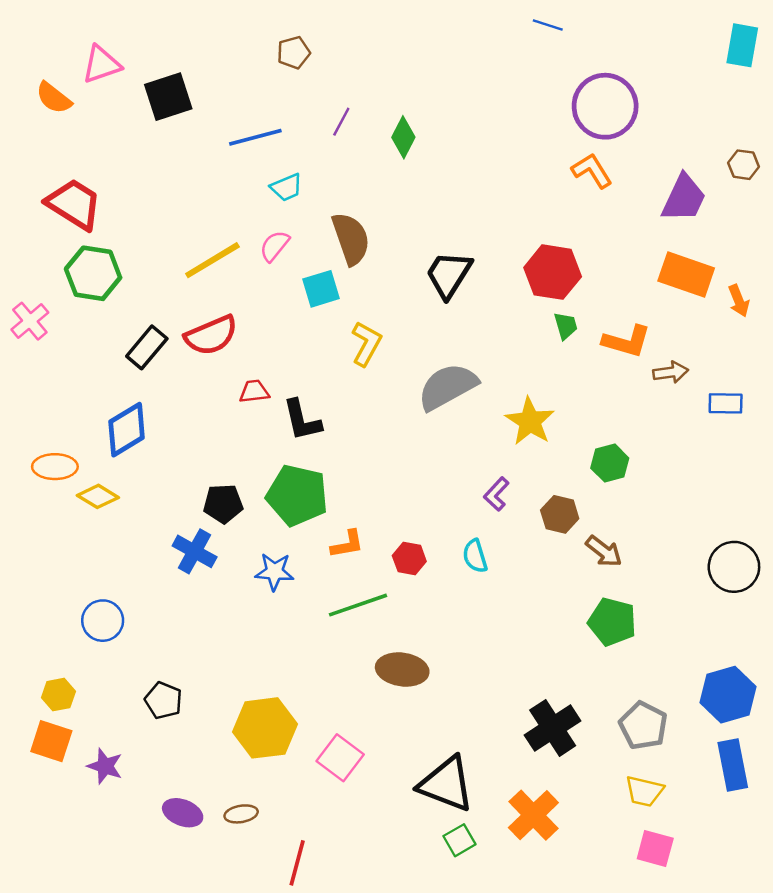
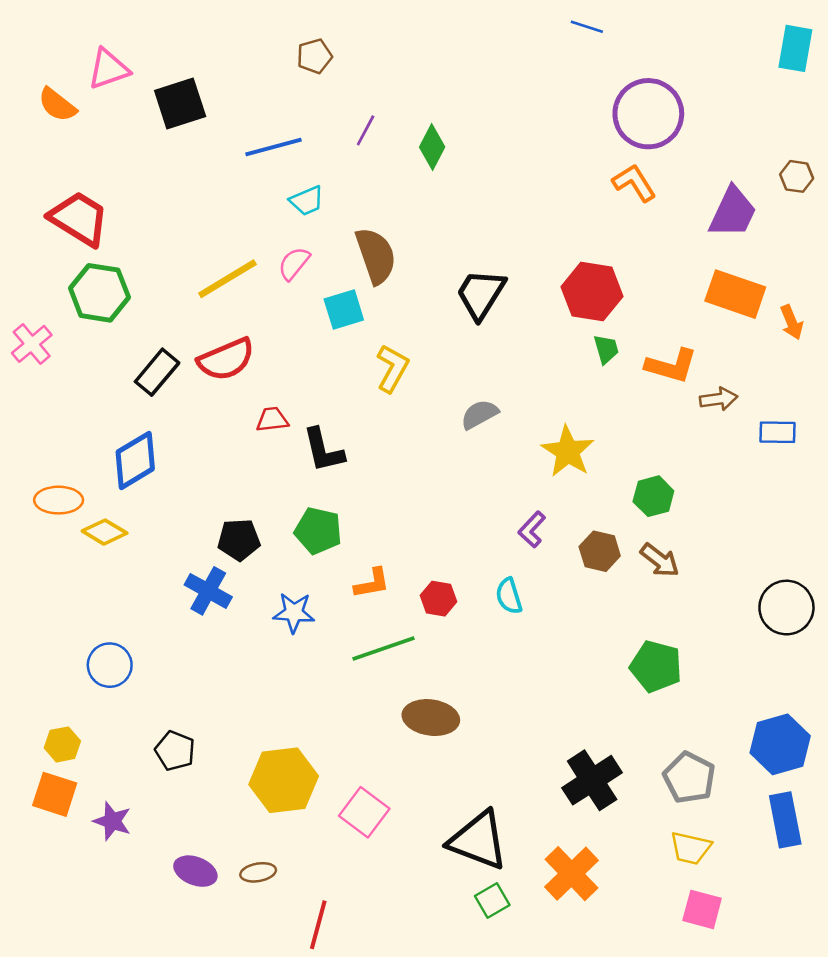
gray semicircle: (448, 387) -> (479, 414), size x0.6
green pentagon: (297, 495) -> (318, 531), size x0.7
brown arrow: (604, 551) -> (660, 560), moved

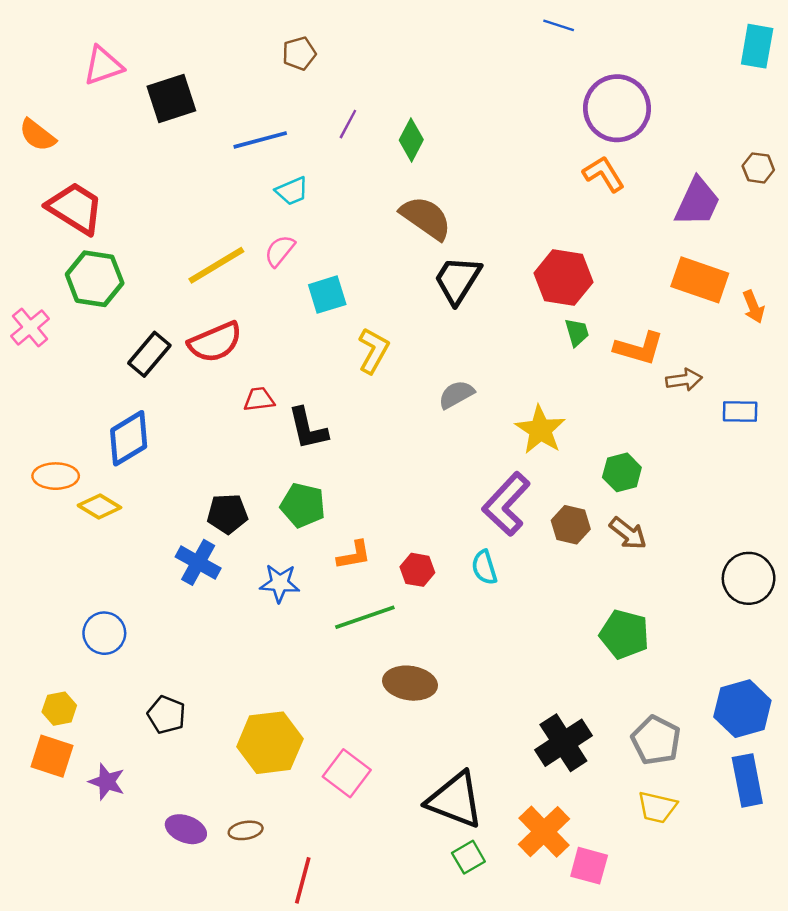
orange semicircle: (57, 105) -> (37, 135), moved
brown semicircle: (376, 256) -> (426, 218), moved, turned -36
purple L-shape: (532, 529) -> (506, 504), size x1.8
pink square: (702, 909) -> (589, 866), moved

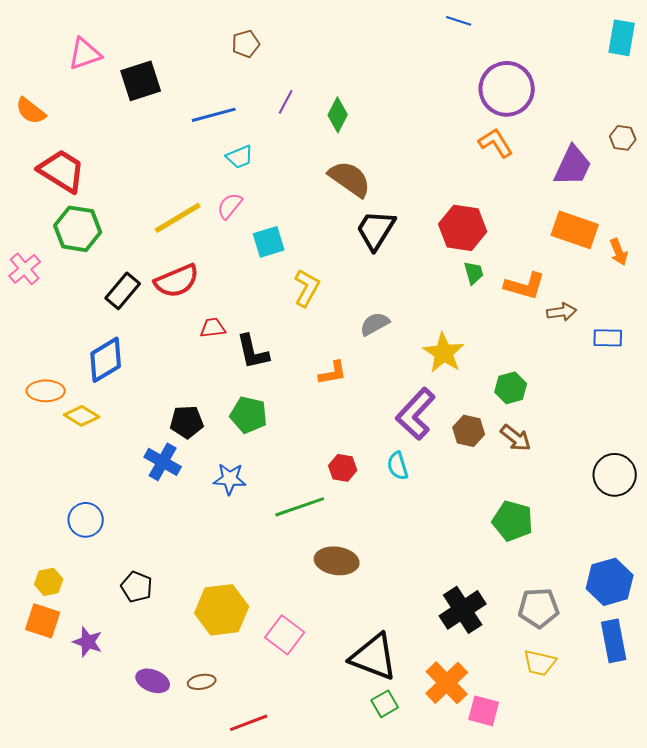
orange L-shape: (354, 555) -> (333, 373), moved
gray pentagon: (656, 740) -> (539, 608), turned -30
red line: (303, 880) -> (249, 723), turned 54

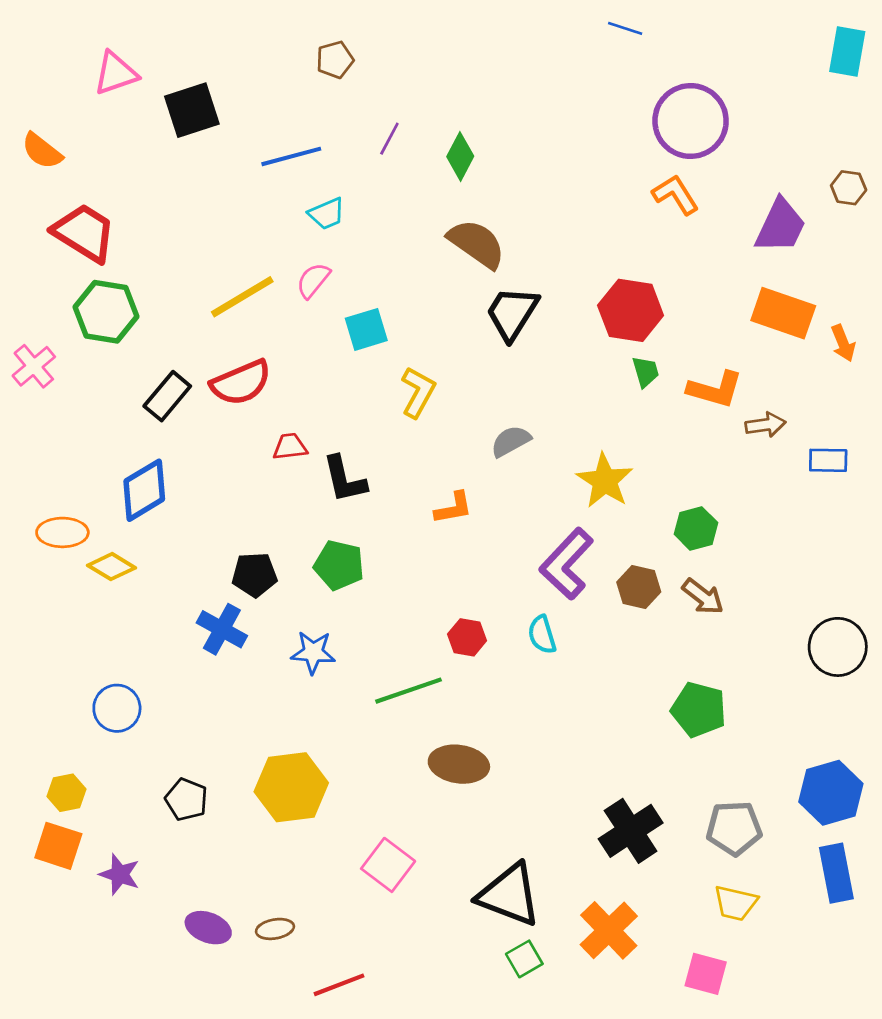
yellow hexagon: (222, 610) -> (291, 787), moved
pink square: (484, 711) -> (706, 974), moved

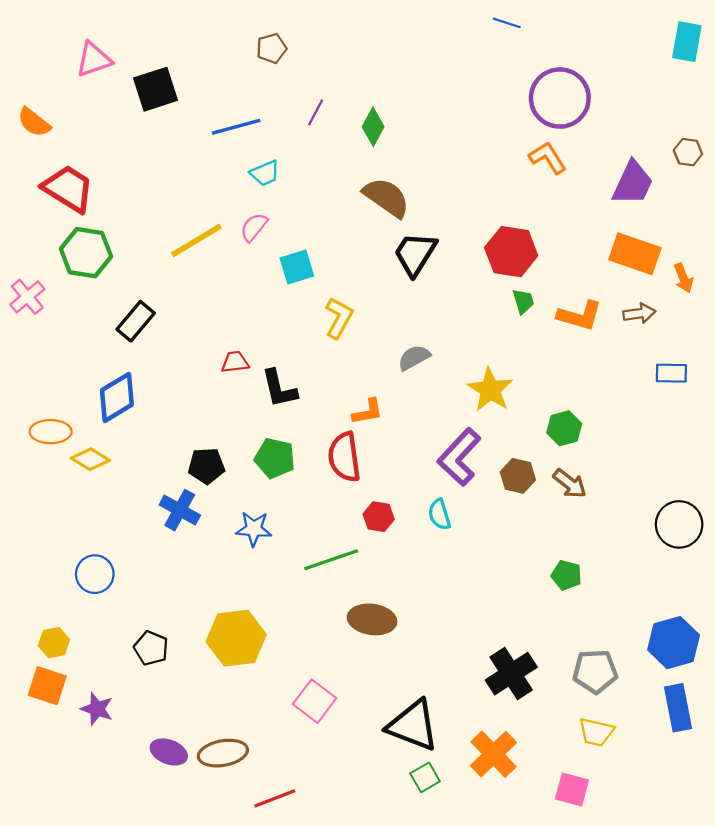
red semicircle: (241, 383) -> (344, 457), moved, turned 105
brown arrow: (765, 425) -> (639, 313), moved
green pentagon: (699, 710) -> (566, 575), size x0.7
brown ellipse: (275, 929) -> (223, 753), size x1.6

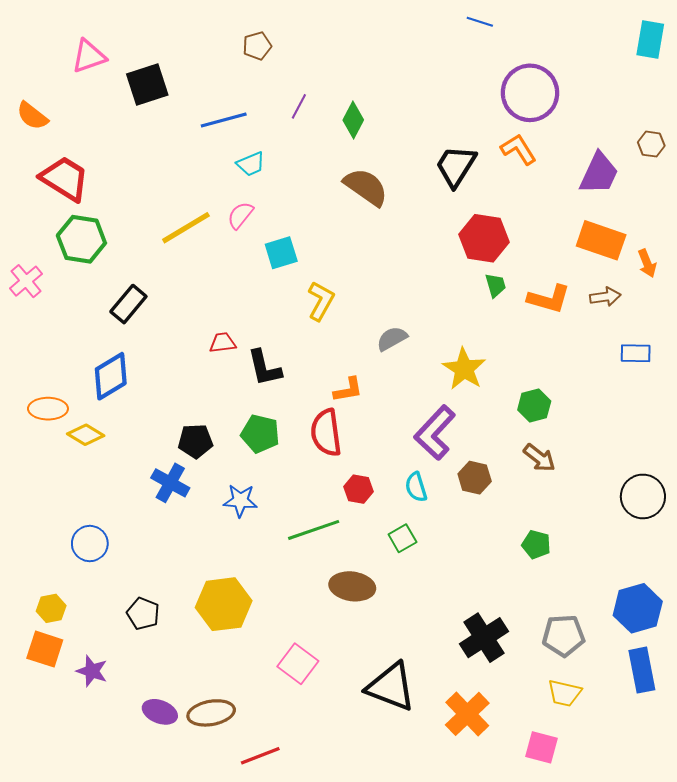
black trapezoid: (415, 254) -> (456, 166), moved
brown hexagon: (518, 476) -> (475, 478), moved
green square: (425, 777) -> (402, 538), moved

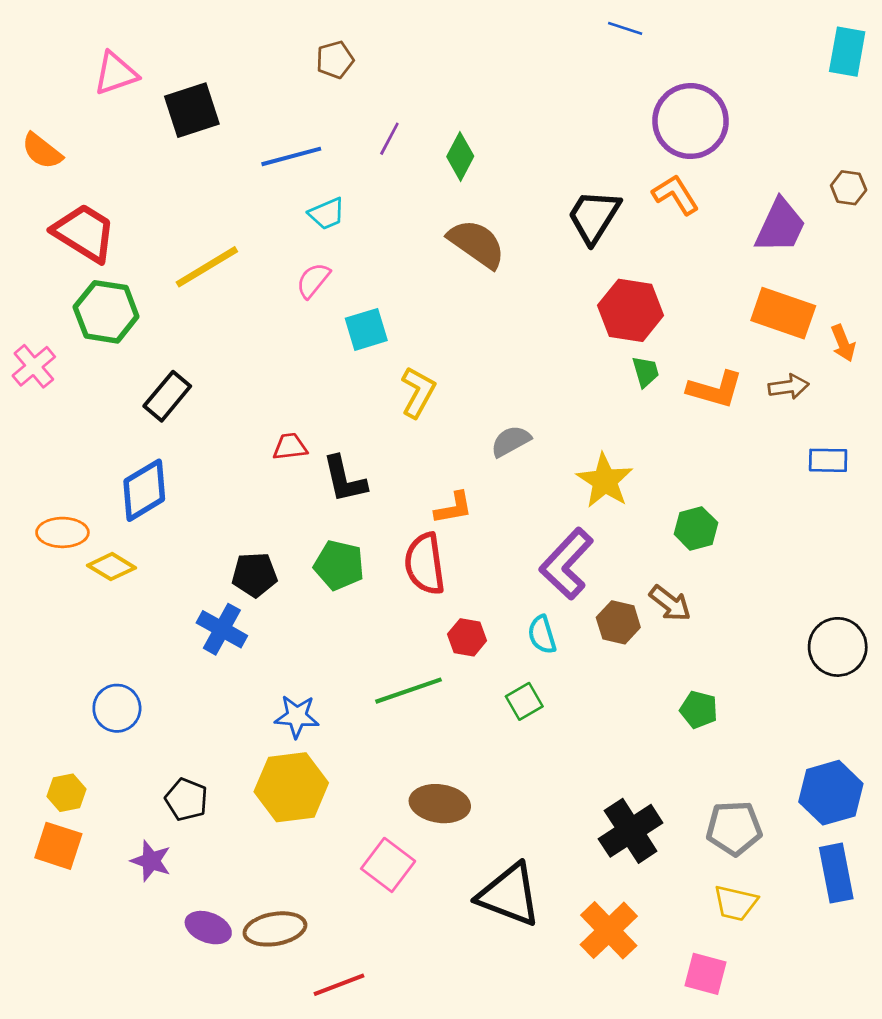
yellow line: (186, 228) -> (207, 267), moved
brown arrow: (539, 458) -> (670, 603), moved
blue star: (240, 501) -> (297, 716), moved
brown ellipse: (352, 586) -> (440, 804), moved
purple star: (92, 671) -> (151, 861), moved

